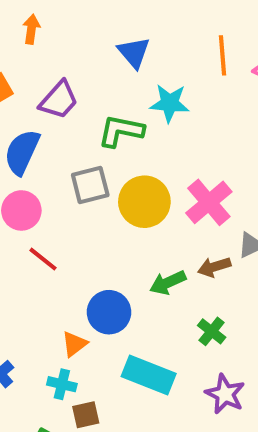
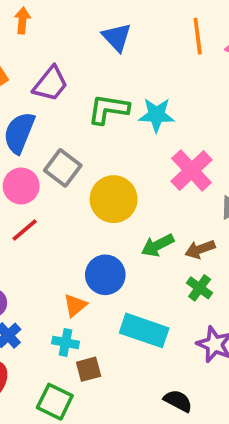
cyan star: (170, 103) -> (156, 115), moved
gray square: (90, 185) -> (63, 168), moved, turned -36
yellow circle: (144, 202) -> (114, 199), moved
red line: (43, 259) -> (25, 230), moved, turned -76
brown arrow: (214, 267) -> (200, 249), moved

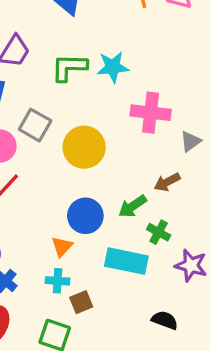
pink cross: (192, 171) -> (151, 113), turned -33
green arrow: (158, 245) -> (132, 206), moved
green cross: (200, 288) -> (159, 232), moved

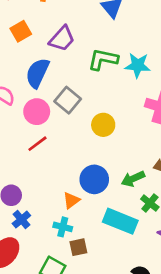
yellow circle: (84, 147) -> (103, 125), size x0.7

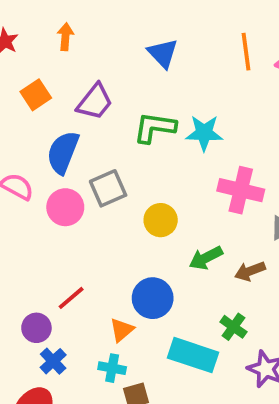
gray square: (68, 100) -> (108, 188), turned 30
red line: (37, 144) -> (71, 298), moved
green arrow: (133, 179) -> (206, 258), moved

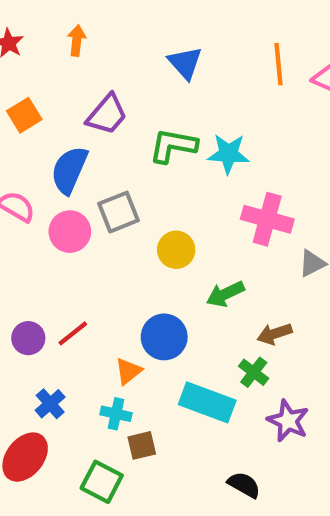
orange square: (36, 95) -> (24, 115), moved
brown arrow: (250, 271) -> (275, 334), moved
purple circle: (36, 328) -> (28, 338), moved

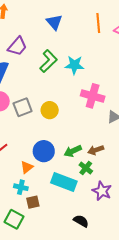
green L-shape: (173, 146) -> (48, 61), turned 125
gray square: (118, 212) -> (23, 107), moved
green arrow: (225, 294) -> (73, 151), moved

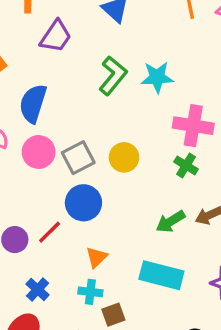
purple trapezoid: (17, 46) -> (56, 36), moved
blue circle: (44, 151) -> (83, 203), moved
green cross: (86, 168) -> (186, 165), moved

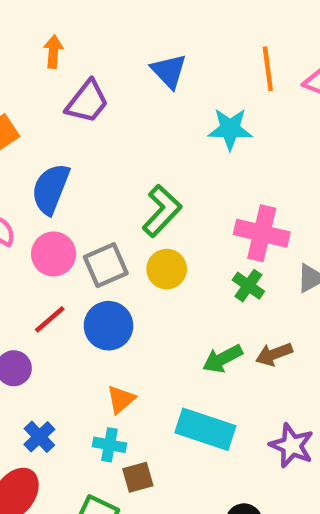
green L-shape: (113, 76) -> (162, 211), moved
cyan star: (157, 77) -> (230, 129), moved
red line: (50, 232) -> (50, 319), moved

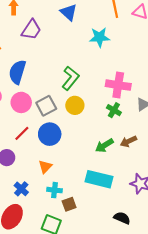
orange triangle: (121, 399) -> (45, 167), moved

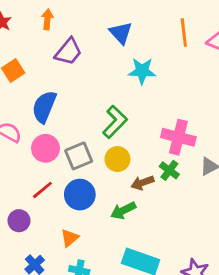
cyan star: (99, 37) -> (142, 71), moved
brown arrow: (128, 141) -> (142, 183), moved
green arrow: (104, 145) -> (123, 210), moved

